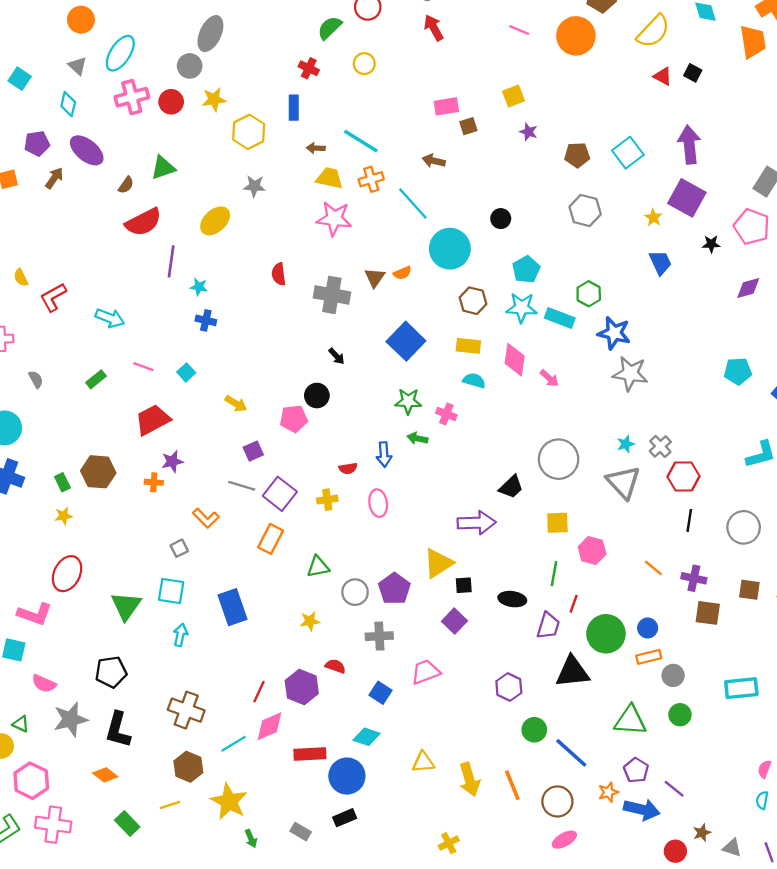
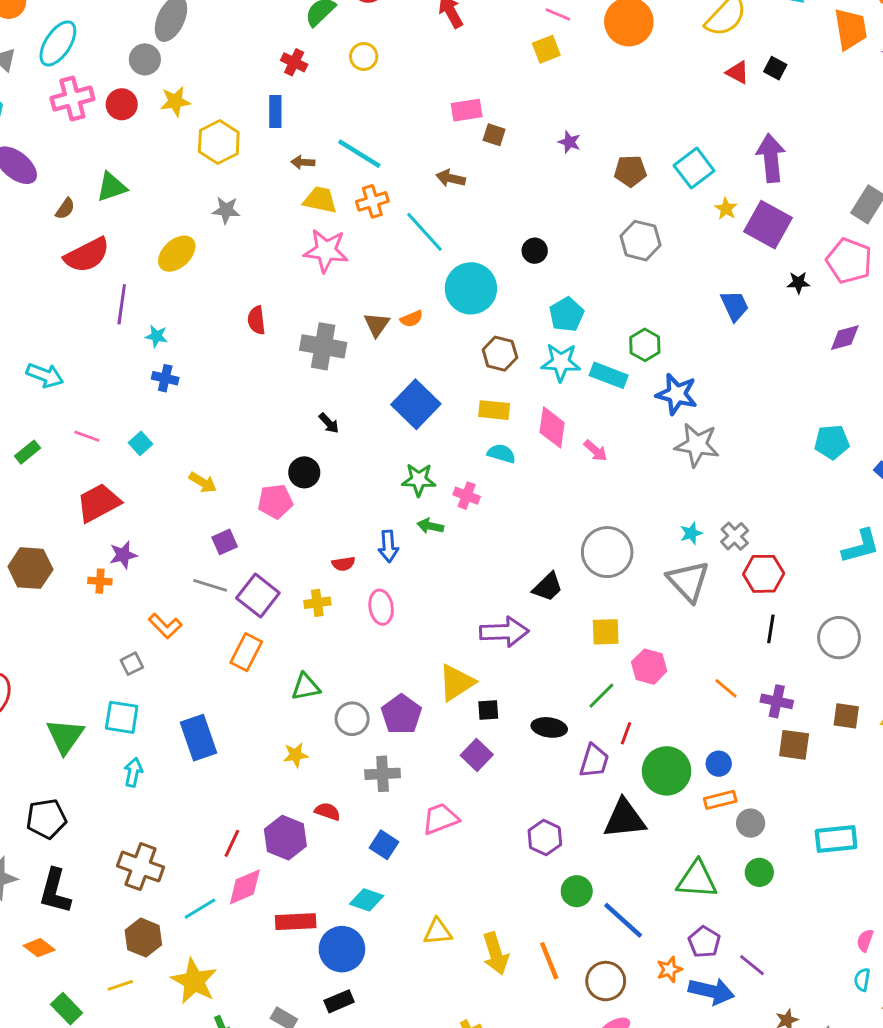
yellow square: (513, 96) -> (546, 49), moved
brown square: (468, 126) -> (494, 135), turned 36
yellow star: (653, 217) -> (726, 209), moved
green line: (554, 574) -> (601, 696), turned 35

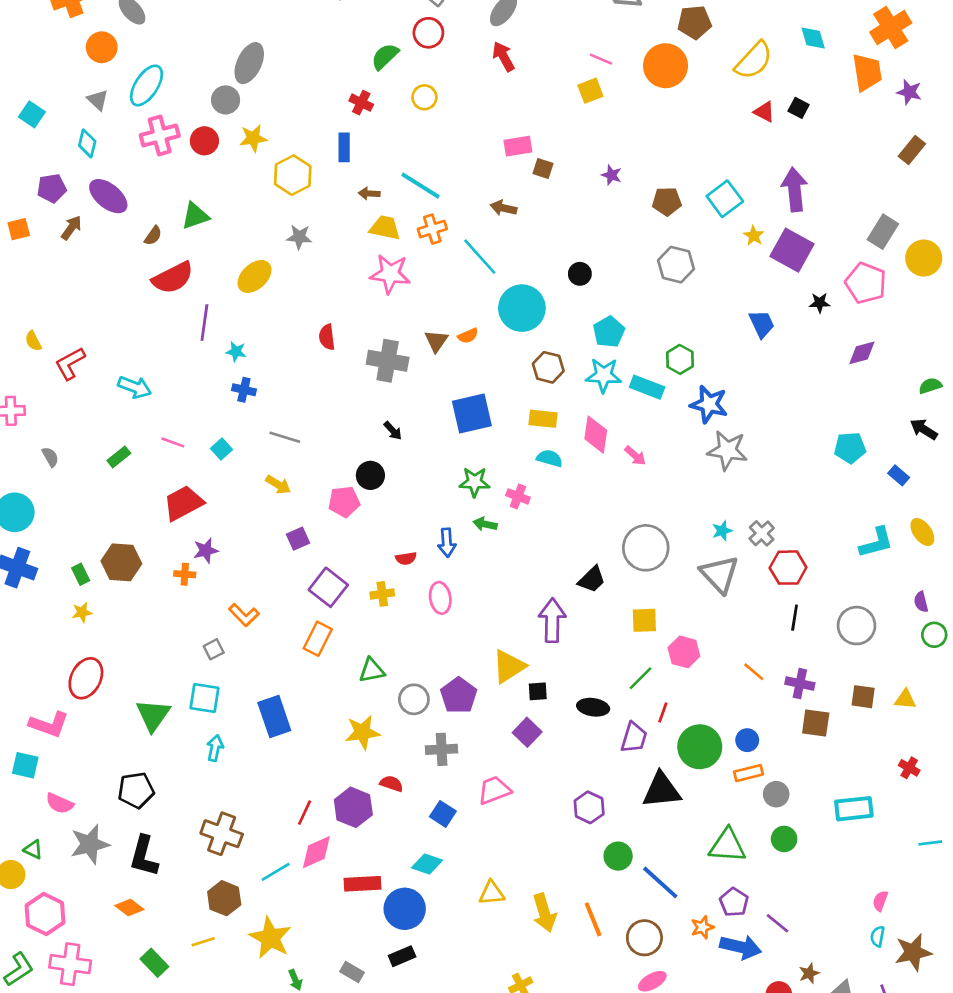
blue square: (416, 404) -> (472, 413), turned 33
gray line: (210, 585) -> (285, 437), moved
purple arrow: (504, 632) -> (552, 620), turned -87
yellow star: (296, 755) -> (363, 732), size x1.5

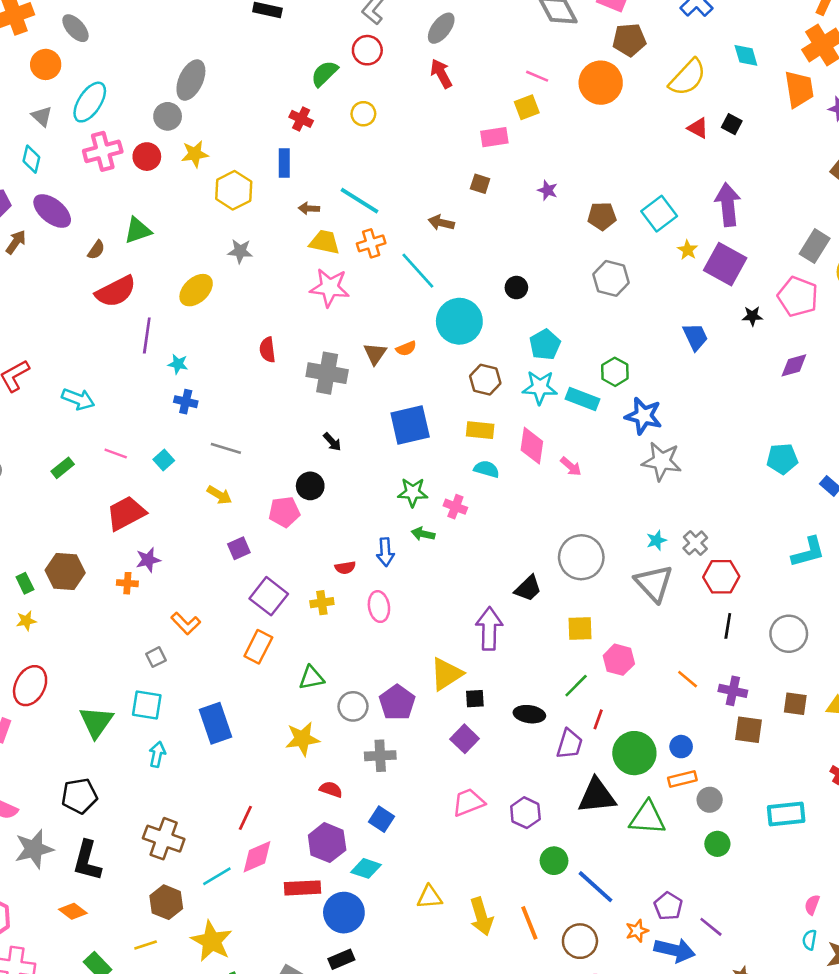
pink rectangle: (518, 146) -> (494, 137), moved
pink trapezoid: (494, 790) -> (468, 802), moved
purple hexagon: (353, 807) -> (327, 843), moved
green triangle: (727, 846) -> (647, 818), moved

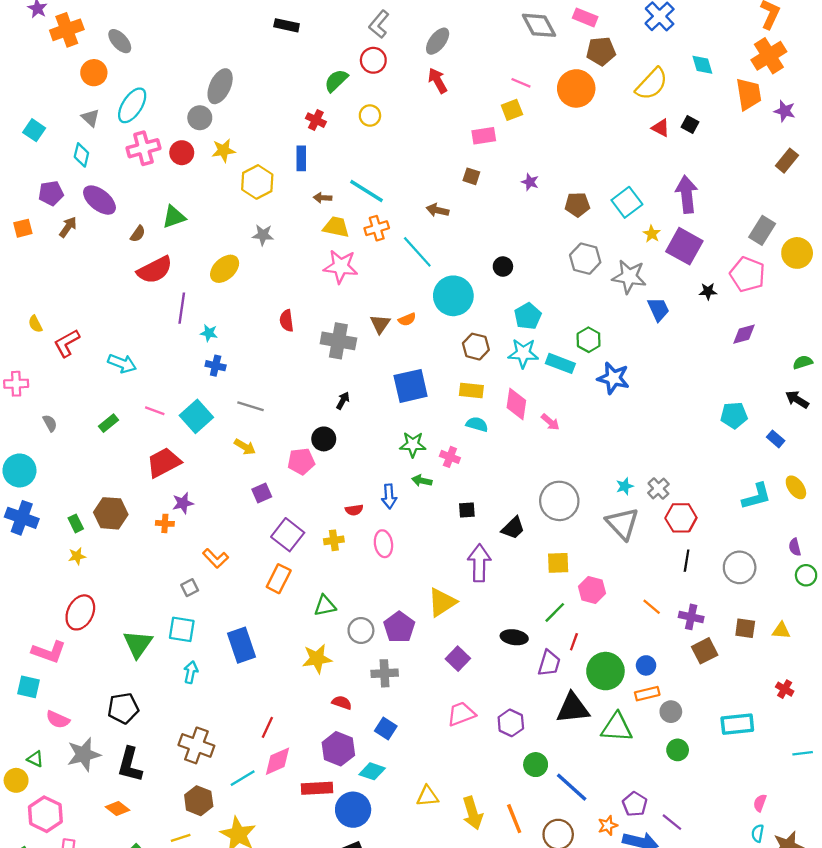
black arrow: (332, 442) -> (343, 401), turned -108
cyan square: (164, 460) -> (196, 416), size x1.8
gray star: (662, 461) -> (629, 277), moved
black square: (475, 699) -> (467, 510), moved
brown square: (749, 730) -> (705, 651), turned -35

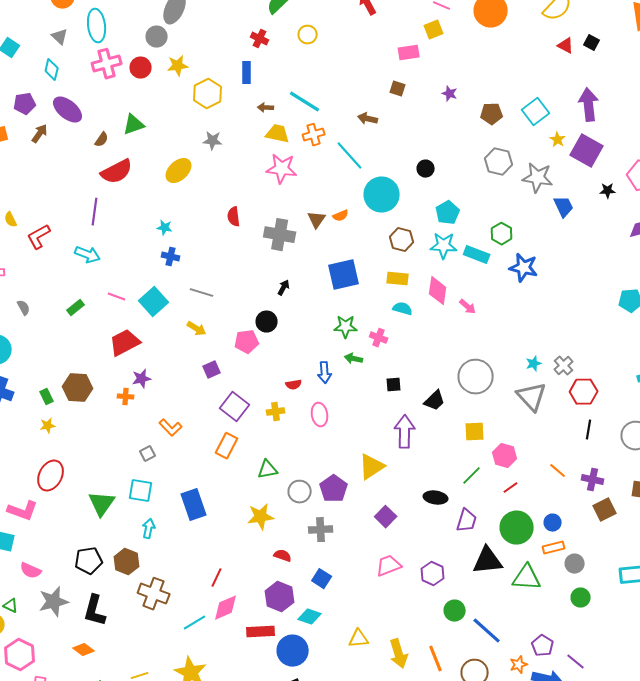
cyan ellipse: (132, 105) -> (97, 26), turned -40
purple line: (182, 308) -> (95, 212), moved
red line: (574, 642) -> (511, 488), moved, turned 35
brown hexagon: (199, 801) -> (127, 562), moved

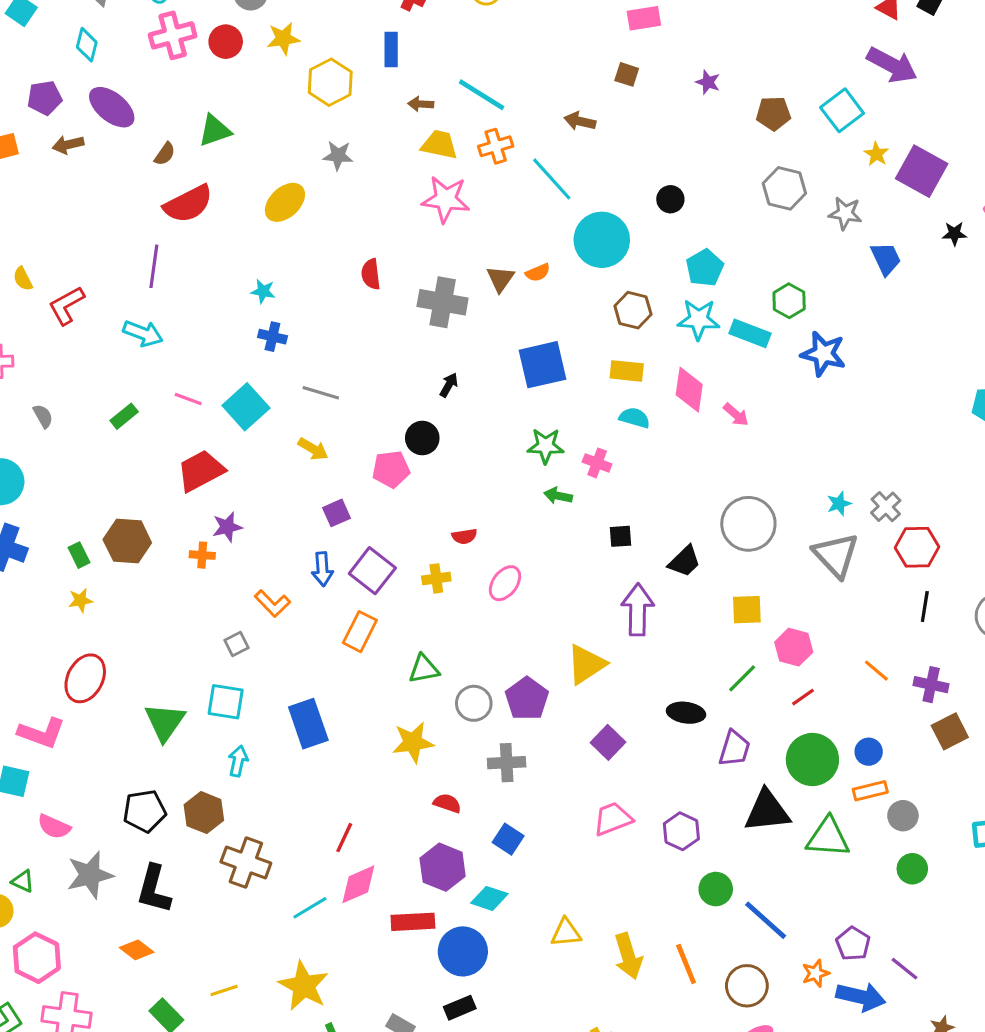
purple arrow: (589, 105) -> (892, 65), moved, turned 124
brown arrow: (40, 134) -> (68, 145), turned -138
gray star: (538, 178) -> (845, 213), size x0.7
blue arrow: (325, 373) -> (322, 569), moved
pink ellipse: (320, 415) -> (505, 583), turned 45

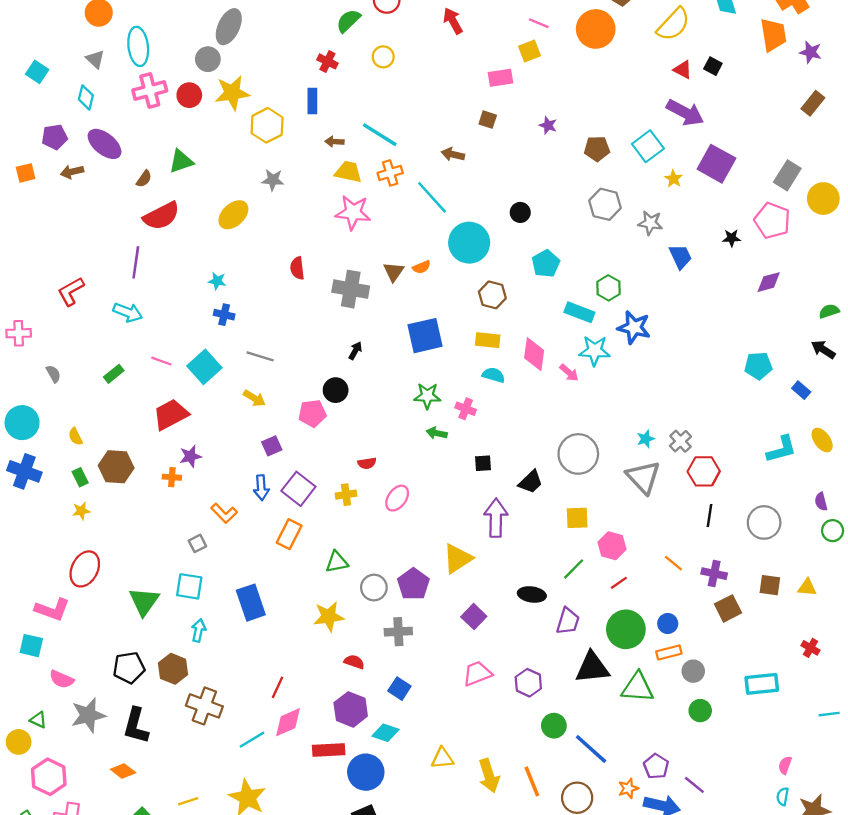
yellow star: (283, 39) -> (232, 93), size x1.4
purple square: (922, 171) -> (716, 164), moved
yellow semicircle: (23, 279) -> (75, 437), moved
cyan star: (699, 319) -> (595, 351), moved

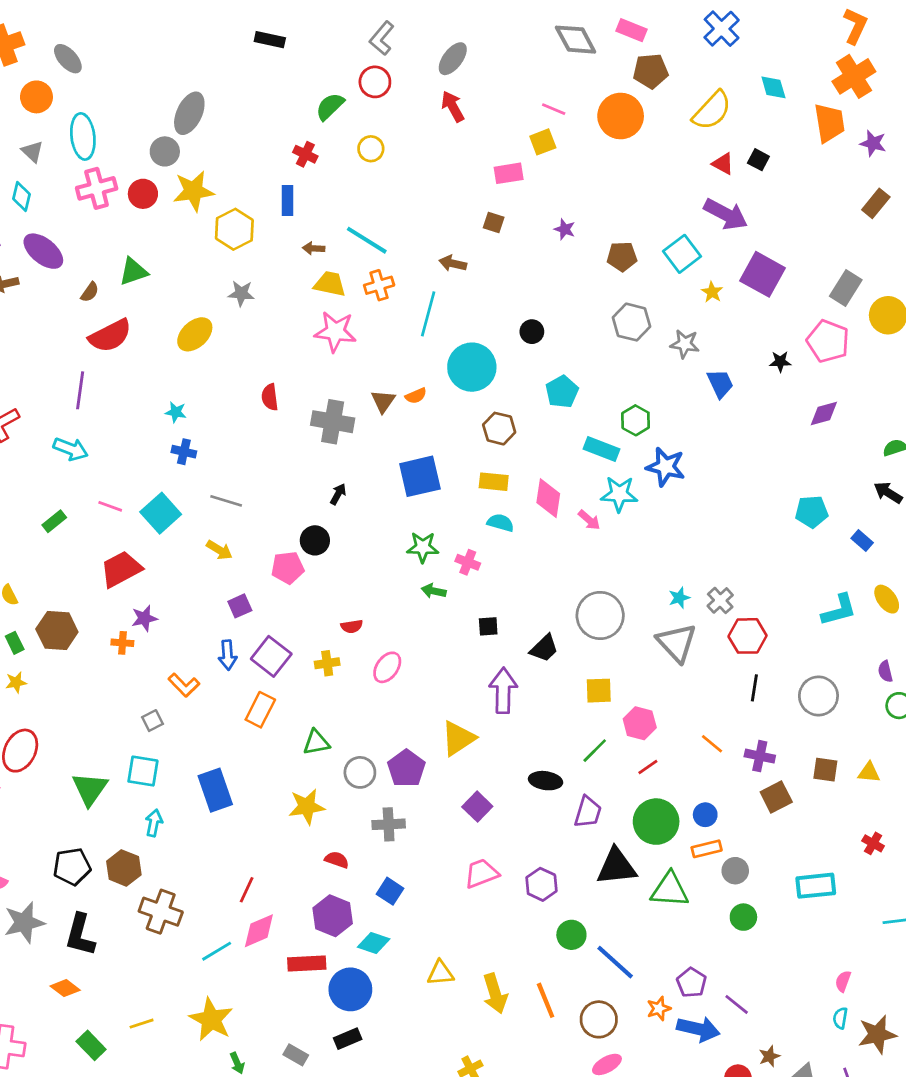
cyan line: (432, 197) -> (428, 314), turned 57

